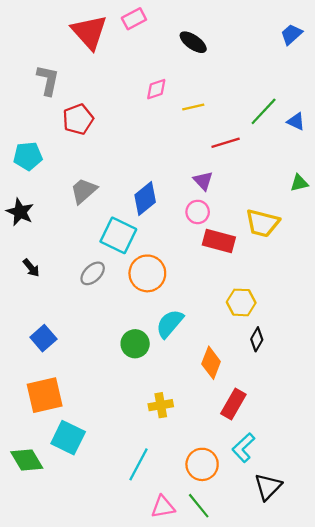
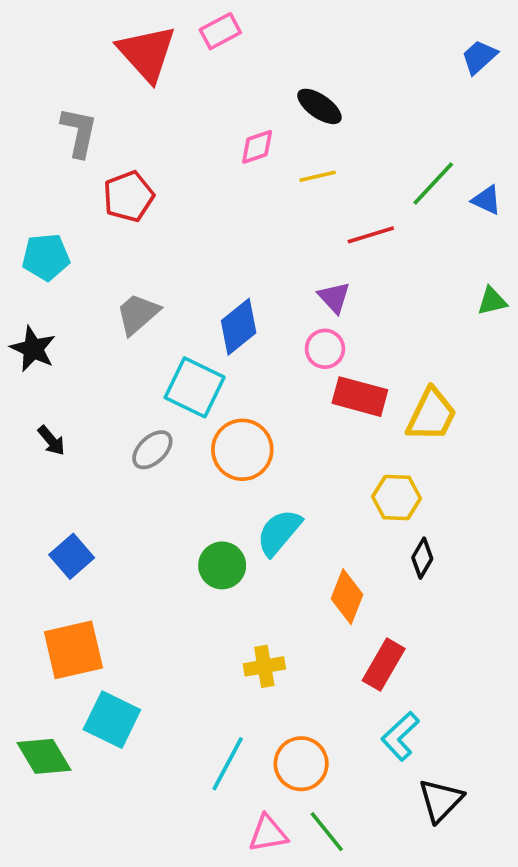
black ellipse: (193, 42) -> (319, 106), moved
yellow trapezoid: (262, 223) -> (431, 415), moved, turned -78
orange circle: (202, 464) -> (301, 764), moved

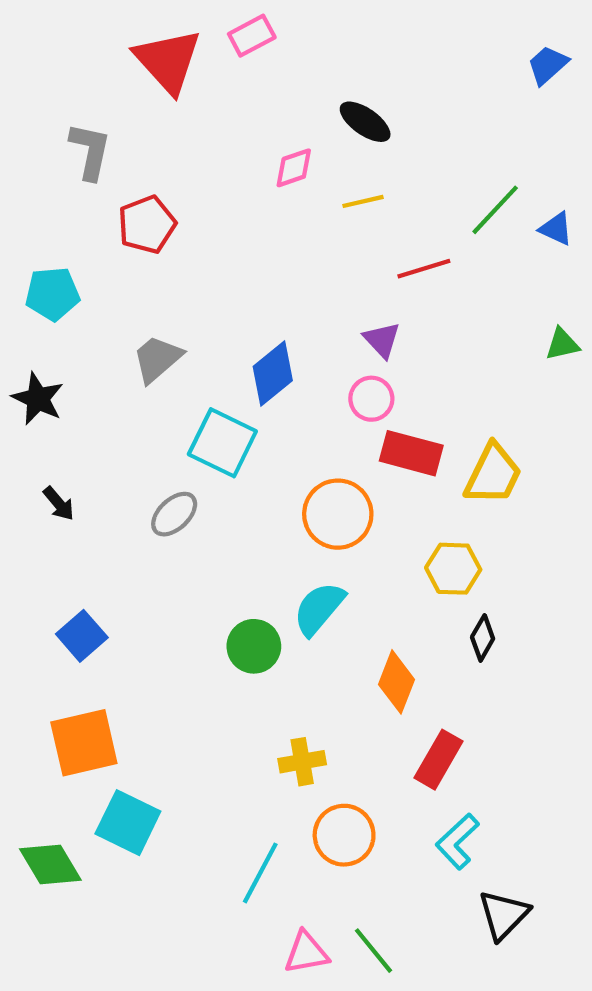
orange circle: (242, 450) -> (338, 514), moved
orange circle: (301, 764) -> (344, 835), moved

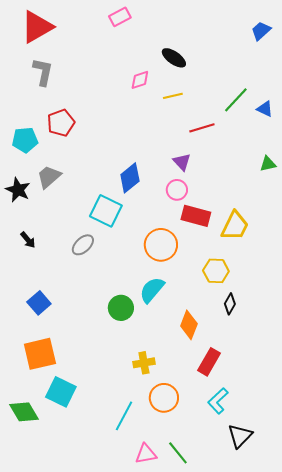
red triangle: (168, 61) -> (37, 27), moved, turned 42
red pentagon: (147, 225) -> (61, 123), moved
gray trapezoid: (157, 359) -> (49, 177), moved

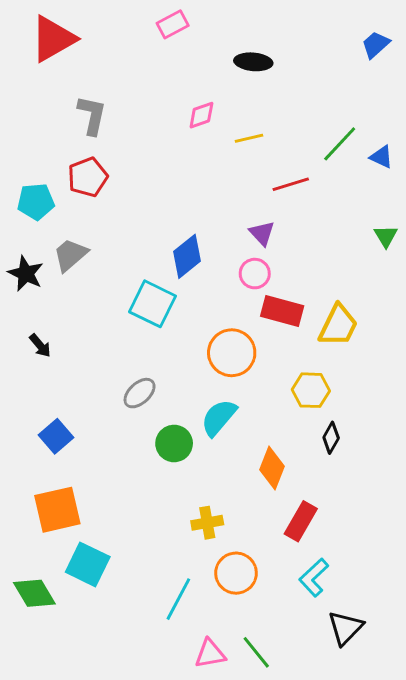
black ellipse: (174, 58) -> (253, 62), moved, turned -30
gray L-shape: (43, 72) -> (92, 115), moved
green triangle: (268, 164) -> (386, 236), turned -48
gray ellipse: (83, 245) -> (140, 393), moved

